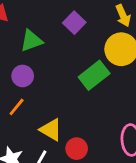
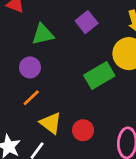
orange line: (17, 107) -> (31, 98), moved
red circle: (77, 149) -> (83, 130), moved

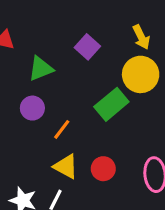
orange line: (31, 98) -> (62, 129), moved

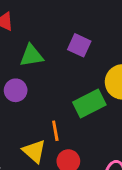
purple square: (87, 47) -> (79, 45), turned -30
orange line: (62, 129) -> (55, 131), moved, turned -60

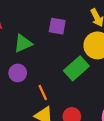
orange line: (55, 131) -> (43, 93), moved

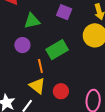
green rectangle: (76, 68) -> (57, 50), moved

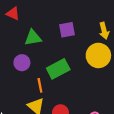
purple square: (64, 12) -> (67, 30), turned -35

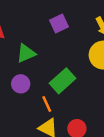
purple square: (67, 30) -> (59, 23), moved

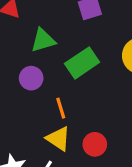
green rectangle: (62, 81) -> (82, 63), moved

